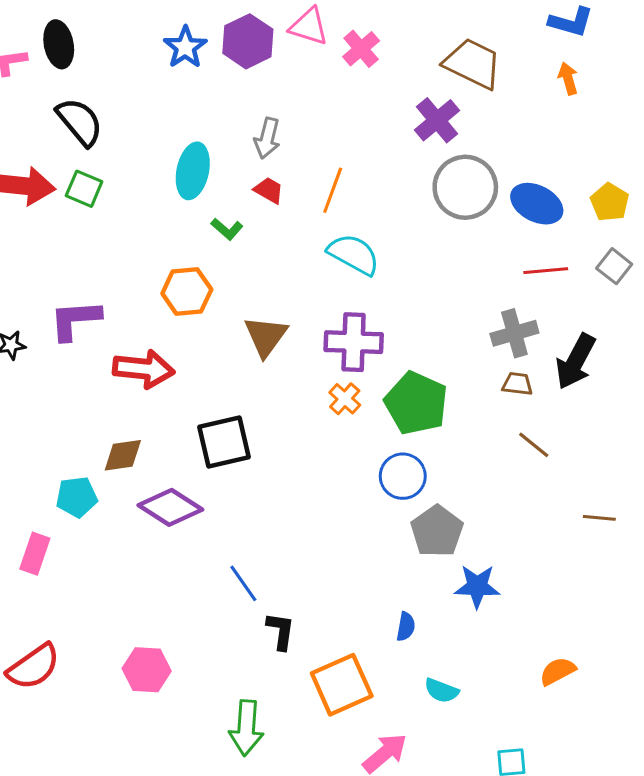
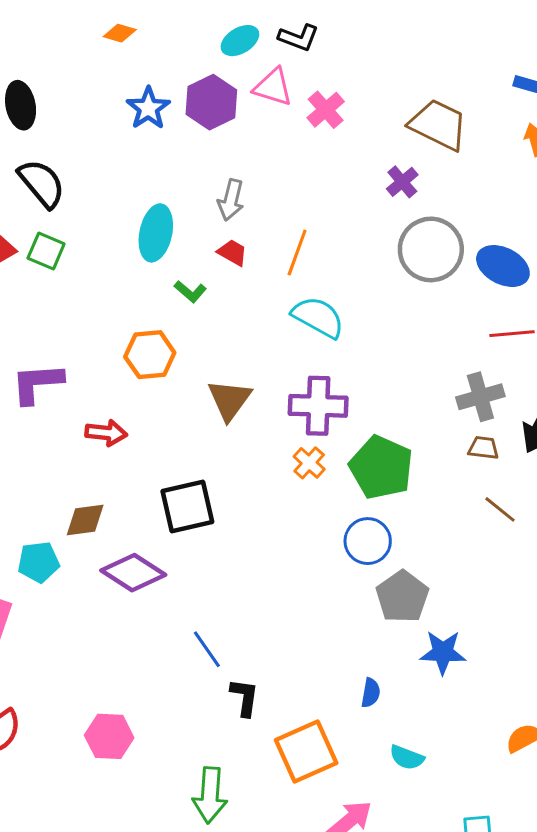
purple cross: (437, 120) -> (402, 182), size x0.7
red arrow: (144, 369) -> (106, 433), size x0.7

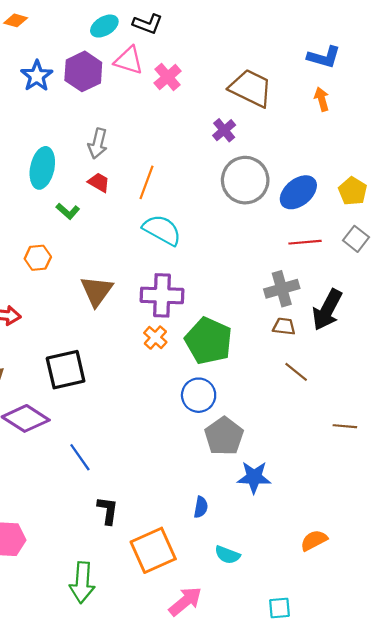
blue ellipse: (503, 266) -> (298, 192), turned -66
orange hexagon: (150, 355) -> (38, 258), size x0.7
blue line: (207, 649) -> (80, 457), moved

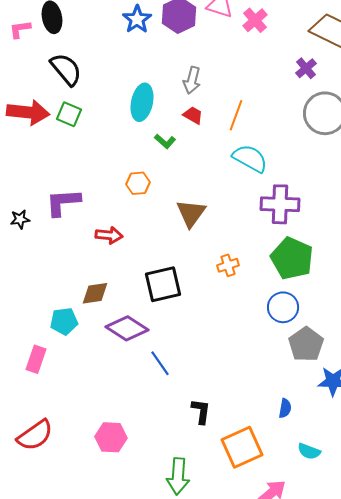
purple cross: (162, 295) -> (280, 204), moved
orange cross: (155, 338) -> (228, 265), moved, turned 30
blue line: (80, 457) -> (160, 363), moved

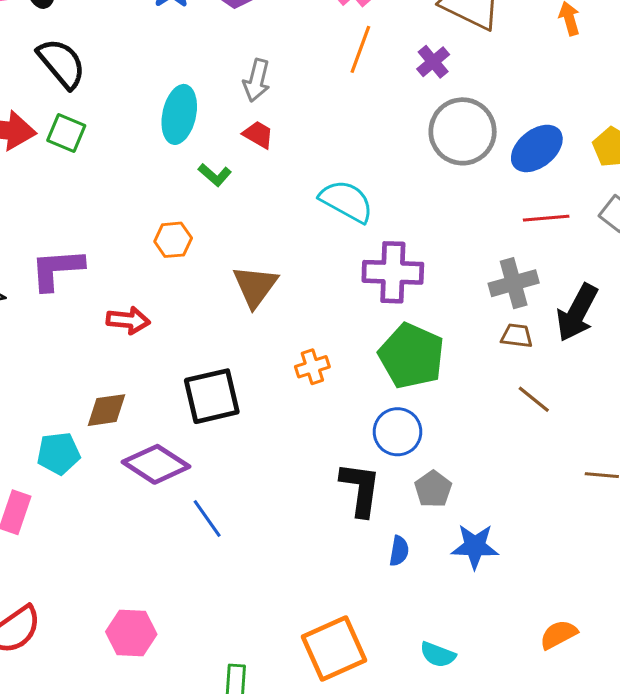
orange line: (236, 115) -> (360, 49), moved
gray pentagon: (306, 344) -> (433, 489), size x0.7
blue semicircle: (285, 408) -> (399, 551), moved
black L-shape: (201, 411) -> (360, 489), moved, size x1.4

